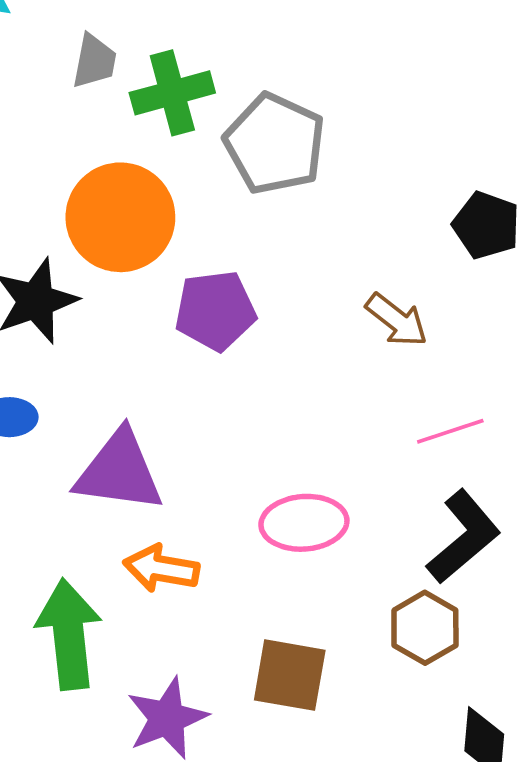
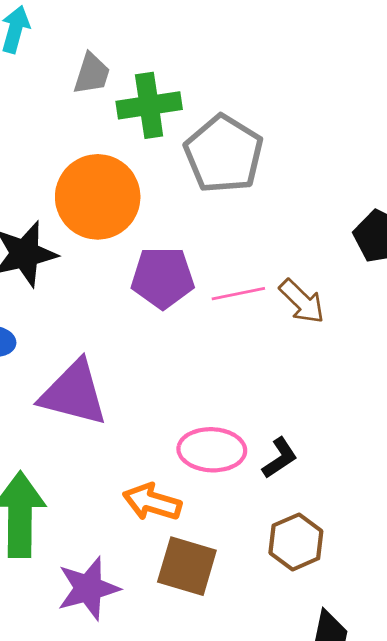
pink line: (450, 431) -> (238, 294), moved
black L-shape: (464, 537) -> (280, 458), moved, size x0.6
orange arrow: (161, 568) -> (152, 502), moved

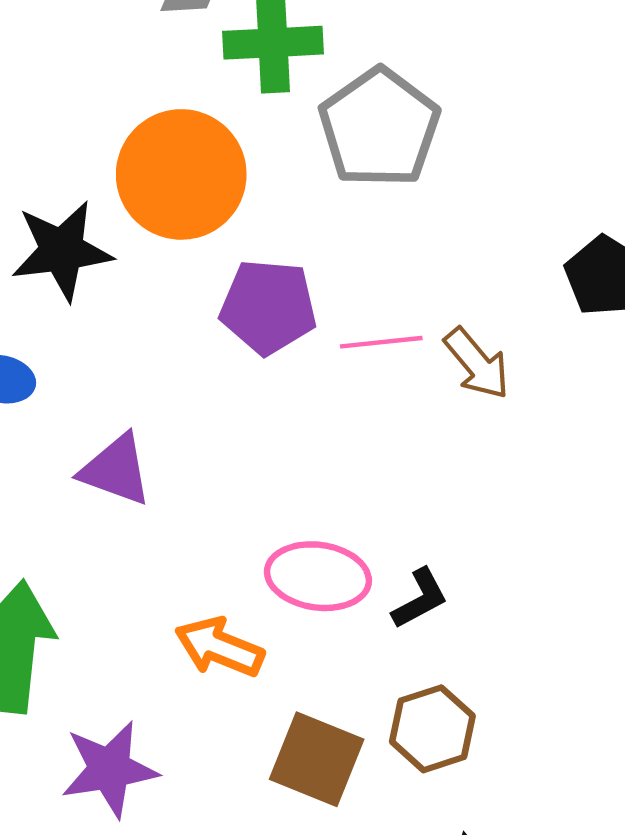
purple triangle: (74, 393) -> (116, 470), size x0.7
brown square: (187, 566) -> (317, 759), moved

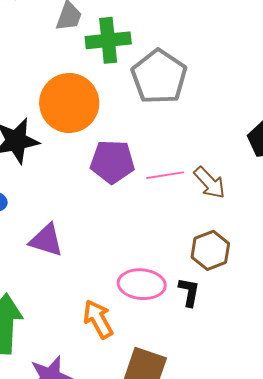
black L-shape: (420, 599) -> (189, 292), turned -48
orange arrow: (219, 647) -> (98, 319), turned 42
brown hexagon: (432, 729) -> (210, 250), moved

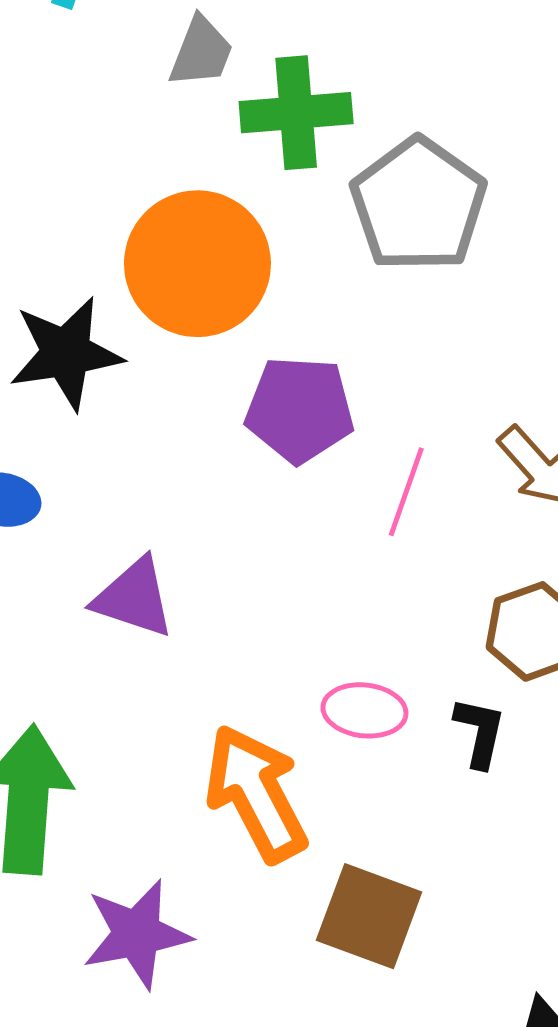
pink line: (165, 175) -> (406, 492), moved, turned -63
pink ellipse: (142, 284) -> (364, 710), size x0.7
orange arrow: (98, 319) -> (256, 793), size x1.4

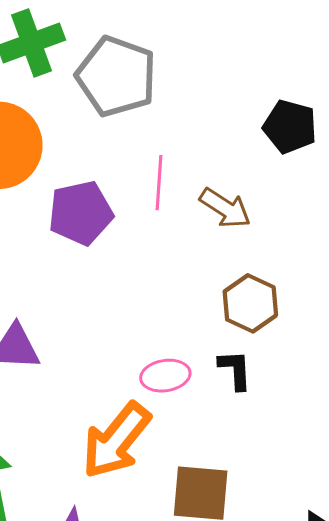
pink line: (406, 492) -> (159, 183), moved
orange arrow: (256, 793) -> (116, 440), turned -98

